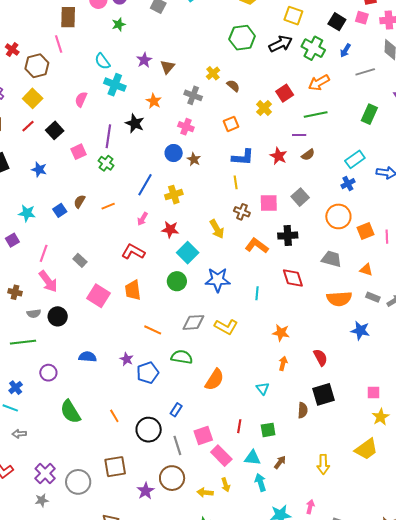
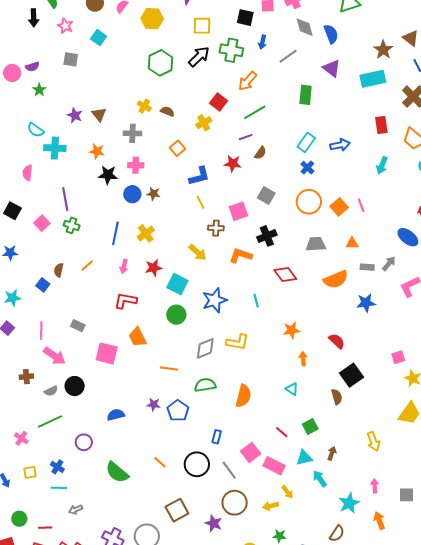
yellow cross: (264, 108) -> (204, 123), turned 35
black star: (135, 123) -> (108, 175), moved
red line: (239, 426) -> (282, 432), turned -40

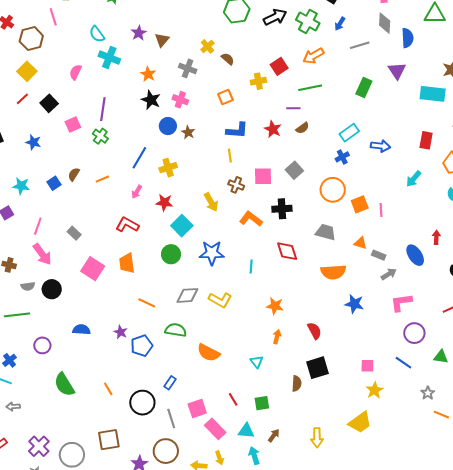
gray rectangle: (367, 267) -> (379, 255), moved
orange semicircle: (243, 396) -> (208, 353), turned 85

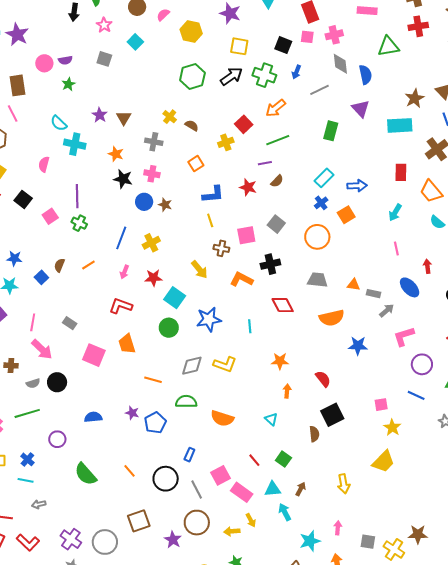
blue star: (33, 142) -> (14, 258), moved
orange square: (360, 204) -> (346, 215), moved
pink line: (381, 210) -> (396, 248), moved
green square: (262, 403) -> (283, 459), turned -35

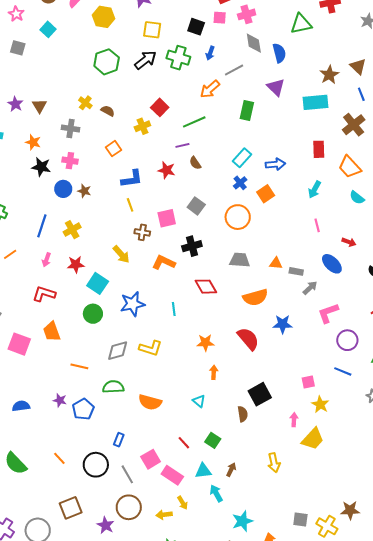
orange arrow: (276, 108) -> (210, 89), moved
brown semicircle: (277, 181) -> (195, 163), turned 104
red arrow: (427, 266) -> (349, 242), turned 120
red semicircle: (323, 379) -> (248, 339), moved, size x1.4
pink arrow: (338, 528) -> (294, 420), moved

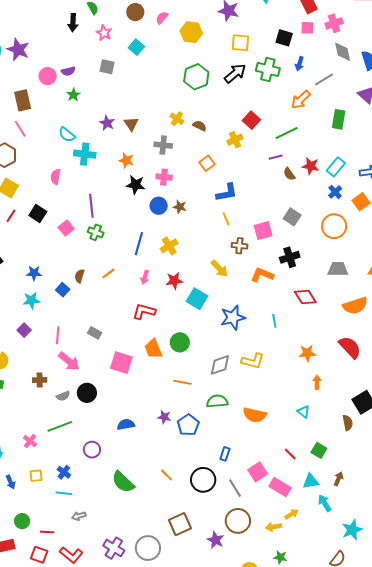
red star: (167, 170) -> (311, 166), moved
green circle: (93, 314) -> (180, 342), moved
yellow arrow: (183, 503) -> (292, 514), turned -88

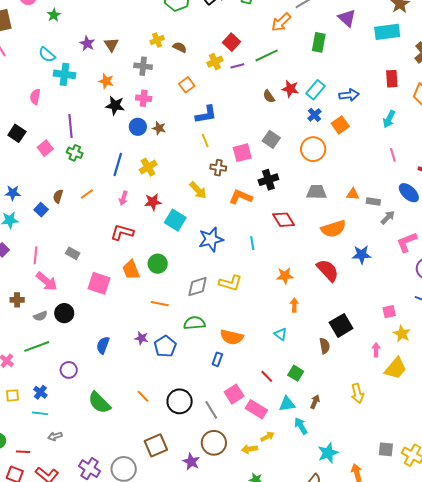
yellow cross: (177, 119) -> (157, 40), turned 32
purple line: (276, 157) -> (237, 66), moved
blue semicircle: (126, 424) -> (103, 345), turned -60
blue rectangle: (225, 454) -> (217, 359), moved

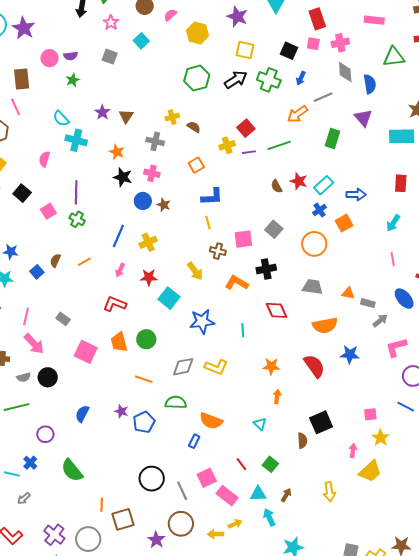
blue cross: (40, 392) -> (30, 463), moved
orange line: (143, 396) -> (102, 505), moved, turned 40
gray arrow: (55, 436) -> (24, 498), turned -32

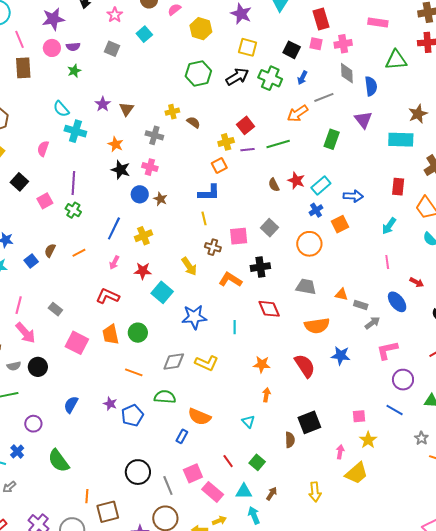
purple star: (24, 28) -> (53, 19), moved, turned 30
pink line: (15, 107) -> (19, 39), moved
orange square: (196, 165) -> (219, 165), moved

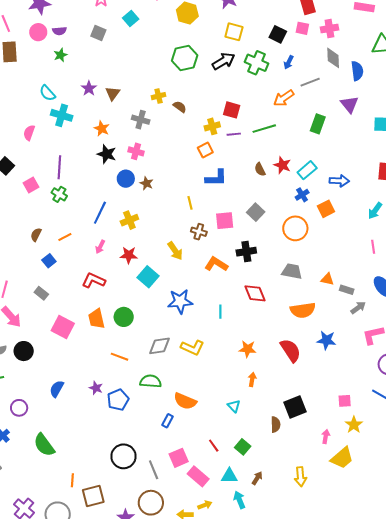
red square: (245, 125) -> (232, 110), turned -36
blue L-shape: (209, 193) -> (216, 178), moved
blue square: (31, 261) -> (49, 261), moved

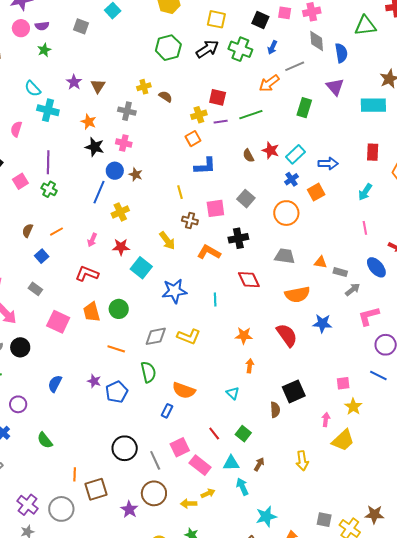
blue line: (100, 213) -> (99, 192), moved
green semicircle: (151, 381) -> (148, 372), turned 75
green semicircle: (44, 445) -> (45, 440), size x0.7

